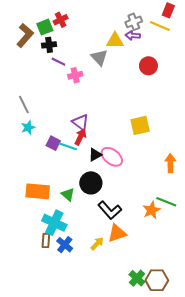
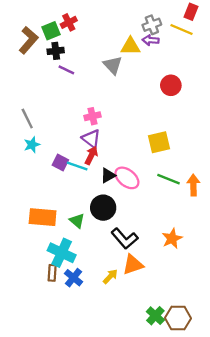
red circle: (148, 66) -> (171, 85), moved
pink cross: (75, 75) -> (92, 116), moved
green line: (166, 202) -> (168, 179), moved

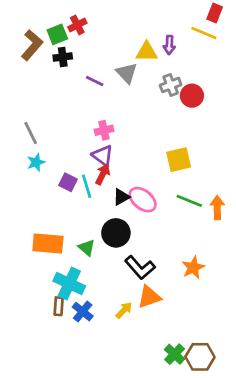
gray cross: (152, 25) -> (171, 85), moved
purple arrow: (151, 40) -> (169, 45), turned -91
purple line: (66, 70) -> (95, 81), moved
cyan line: (77, 166) -> (87, 186), turned 54

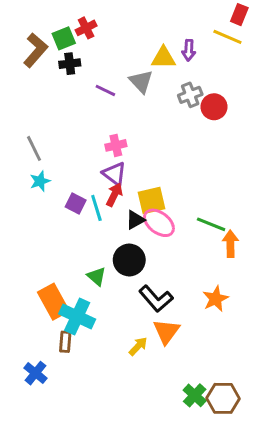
yellow square: (179, 160) -> (152, 200), moved
orange arrow: (217, 208) -> (230, 244), moved
orange rectangle: (48, 244) -> (53, 302), moved, turned 56
orange triangle: (149, 297) -> (166, 331), turned -35
blue cross: (83, 312) -> (35, 373), moved

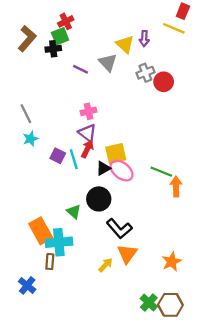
green square: (64, 38) -> (60, 36), moved
yellow triangle: (163, 58) -> (125, 44), turned 42
orange star: (215, 299) -> (172, 262), moved
cyan cross: (77, 317) -> (59, 242), turned -30

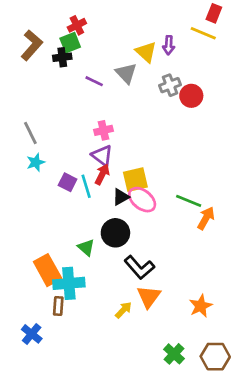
orange arrow: (176, 186) -> (206, 218), turned 30
brown hexagon: (170, 305) -> (215, 357), moved

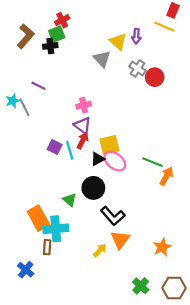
purple line: (94, 81) -> (38, 86), moved
gray cross: (170, 85) -> (137, 69), turned -35
cyan star: (36, 162) -> (13, 101), moved

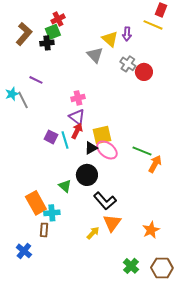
cyan cross: (56, 229) -> (52, 213), size x0.7

